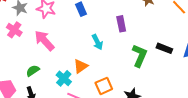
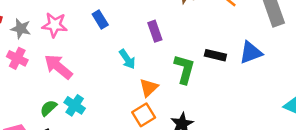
orange triangle: (81, 66) -> (149, 88), moved
cyan cross: (64, 78) -> (75, 105), moved

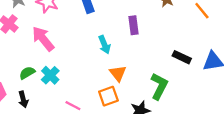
green L-shape: (184, 69) -> (159, 86), moved
orange triangle: (149, 88) -> (118, 73), turned -36

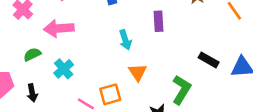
pink arrow: (43, 39) -> (59, 28), turned -60
green semicircle: (27, 73) -> (32, 54), moved
orange square: (108, 96) -> (110, 94), moved

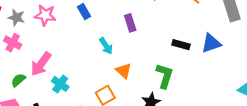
pink arrow: (59, 28) -> (41, 64), moved, turned -35
green semicircle: (32, 54) -> (18, 80), moved

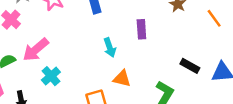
orange triangle: (124, 71) -> (122, 79), turned -42

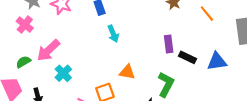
purple rectangle: (141, 29) -> (169, 44), moved
cyan arrow: (110, 48) -> (113, 34), moved

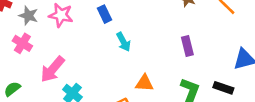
black rectangle: (188, 57) -> (223, 88), moved
green semicircle: (23, 62) -> (12, 89), moved

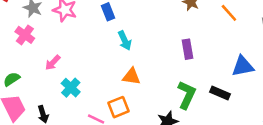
pink arrow: (52, 69) -> (53, 63), size x0.6
orange triangle: (144, 83) -> (131, 76), moved

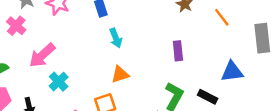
pink arrow: (53, 63) -> (42, 55), size x1.6
orange triangle: (131, 76) -> (120, 74), turned -30

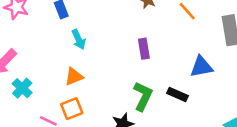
orange triangle: (120, 74) -> (74, 77), moved

